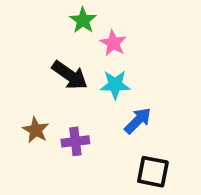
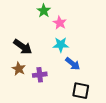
black arrow: (70, 75) -> (23, 47), moved
blue arrow: (138, 121) -> (73, 64), turned 84

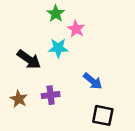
cyan star: (61, 45) -> (58, 48), moved
brown star: (19, 69) -> (19, 99), moved

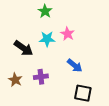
pink star: (76, 29) -> (68, 34), moved

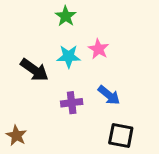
purple cross: (41, 77) -> (72, 103), moved
brown star: (15, 80) -> (16, 136), moved

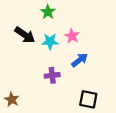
black arrow: (34, 70) -> (25, 35), moved
blue arrow: (109, 95) -> (80, 60), moved, turned -77

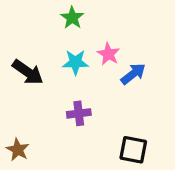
black arrow: (25, 35) -> (28, 72), moved
blue arrow: (80, 60) -> (133, 74), moved

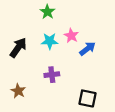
black arrow: (28, 72) -> (18, 48), turned -90
brown star: (18, 150) -> (18, 91), moved

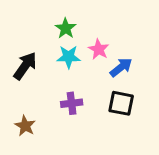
green star: (47, 12) -> (66, 28), moved
black square: (88, 98) -> (121, 103), moved

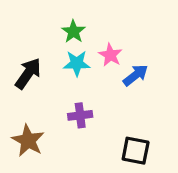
black square: (121, 103) -> (136, 151), moved
brown star: (25, 126) -> (28, 141), size x1.4

